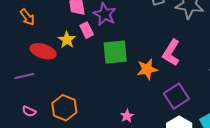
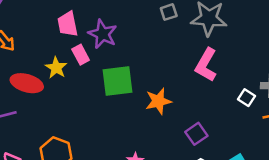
pink L-shape: (171, 53) -> (206, 65), moved
purple square: (176, 96) -> (196, 134), size x0.7

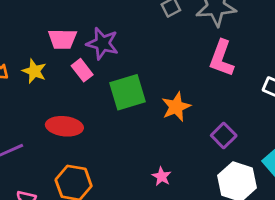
pink trapezoid: (68, 24) -> (62, 39), turned -68
yellow star: (56, 68) -> (34, 71), moved
red ellipse: (27, 83) -> (64, 126), moved

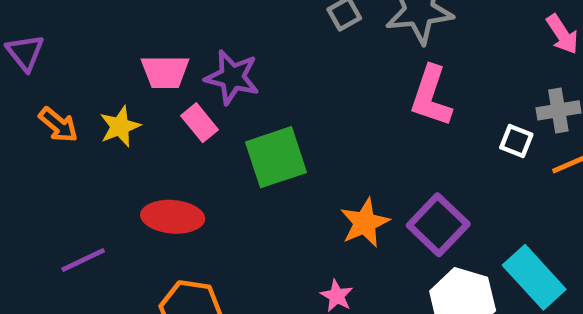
yellow star: (34, 71) -> (120, 126), turned 30
orange star: (176, 107) -> (365, 223), moved
purple square: (224, 135) -> (438, 225), size x1.4

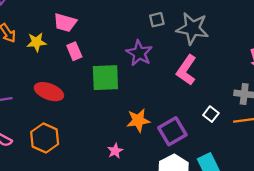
purple star: (232, 77) -> (139, 53), moved
white square: (516, 141) -> (211, 114), moved

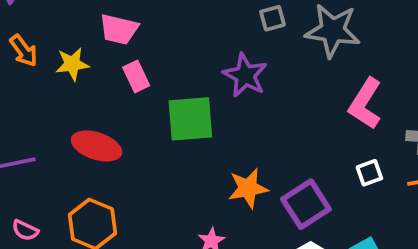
pink L-shape: (186, 70) -> (365, 104), moved
white square: (211, 114) -> (369, 173), turned 35

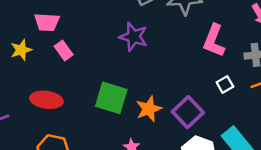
green square: (190, 119) -> (111, 98), moved, turned 32

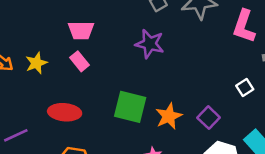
pink trapezoid: (47, 22) -> (81, 30), moved
pink L-shape: (214, 41) -> (244, 26), moved
purple square: (188, 112) -> (209, 118), size x0.7

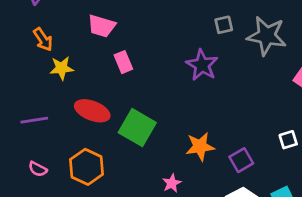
pink trapezoid: (81, 30) -> (102, 26), moved
yellow star: (36, 63) -> (62, 68), moved
green square: (130, 107) -> (137, 128), moved

